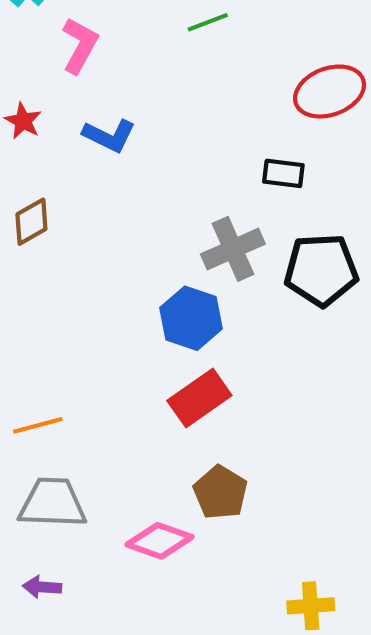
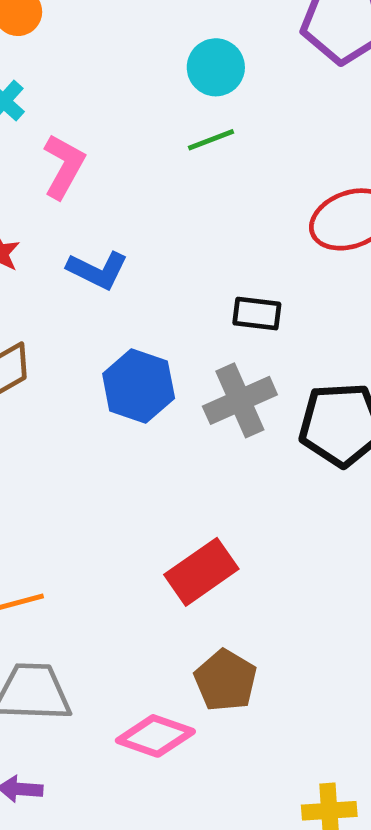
black rectangle: (283, 173) -> (257, 314), moved
blue hexagon: (191, 318) -> (139, 386), moved

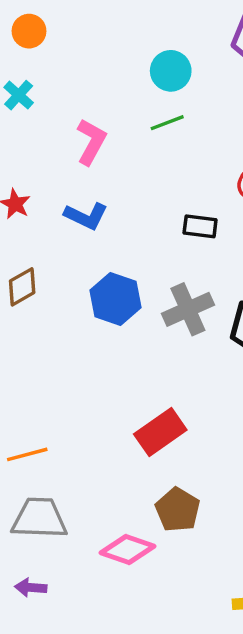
pink L-shape: (64, 166) -> (91, 142), moved
black rectangle: (257, 314) -> (200, 226), moved

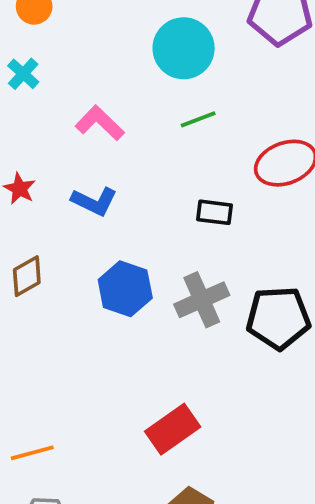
cyan circle: (171, 71) -> (184, 48), size x1.4
green line: (167, 123) -> (198, 119), moved
pink L-shape: (91, 142) -> (100, 123), turned -75

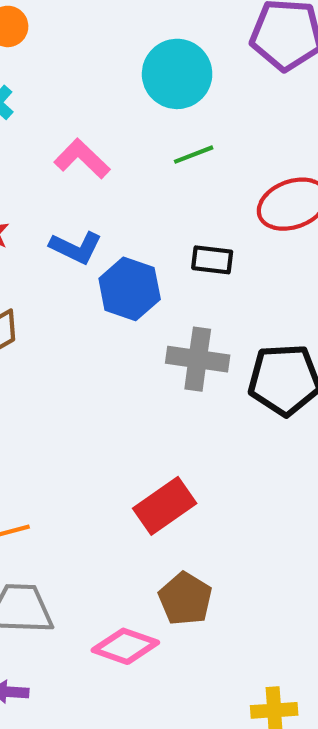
blue hexagon: (125, 289) -> (130, 289), moved
gray cross: (202, 300) -> (198, 359), turned 32

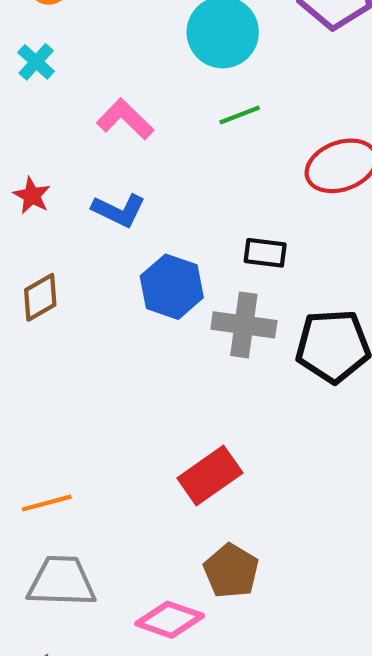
black rectangle: (212, 260) -> (265, 253), moved
blue hexagon: (130, 289) -> (172, 287), moved

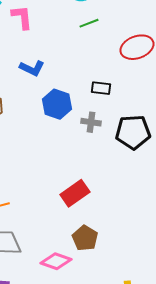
pink L-shape: (125, 119) -> (22, 17), moved, turned 40
gray cross: (244, 325) -> (91, 122), size x0.7

